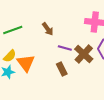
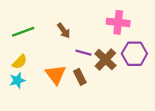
orange triangle: (26, 63) -> (56, 75), moved

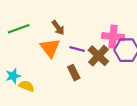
pink cross: (118, 22) -> (113, 37), moved
yellow semicircle: (20, 62) -> (27, 86), moved, turned -112
orange triangle: (56, 75) -> (50, 48), moved

